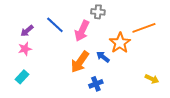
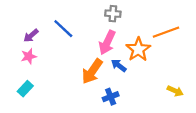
pink arrow: (82, 31) -> (107, 42), moved

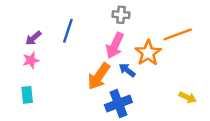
blue line: (63, 29) -> (68, 31), turned 65
cyan rectangle: (25, 89) -> (27, 95), turned -49
blue cross: (111, 97) -> (118, 104), size x1.5

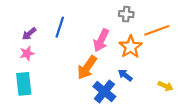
gray cross: (121, 15) -> (126, 14), moved
blue arrow: (127, 70) -> (125, 75), moved
cyan rectangle: (27, 95) -> (24, 84), size x1.5
blue cross: (118, 104) -> (104, 92), turned -30

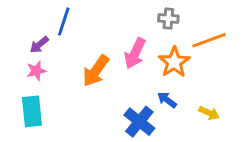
blue line: (60, 27) -> (64, 21), moved
orange arrow: (87, 68) -> (96, 71), moved
yellow arrow: (165, 86) -> (209, 113), moved

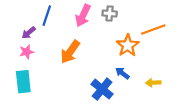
gray cross: (168, 19) -> (110, 14), moved
pink arrow: (135, 53) -> (83, 16), moved
yellow arrow: (209, 113) -> (153, 83), turned 152

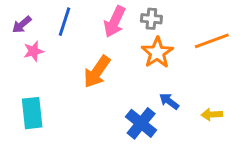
purple arrow: (29, 33) -> (22, 25), moved
orange star: (128, 45) -> (157, 53), moved
pink star: (27, 52) -> (34, 51), moved

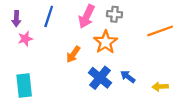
purple arrow: (22, 25) -> (16, 19), turned -48
orange star: (157, 53) -> (106, 42), moved
orange arrow: (97, 72) -> (73, 54), size x0.7
blue cross: (141, 123) -> (100, 78), moved

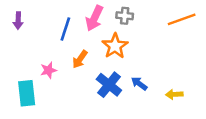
blue line: (49, 16) -> (65, 29), moved
orange line: (160, 31) -> (182, 19), moved
pink star: (25, 39) -> (48, 70), moved

